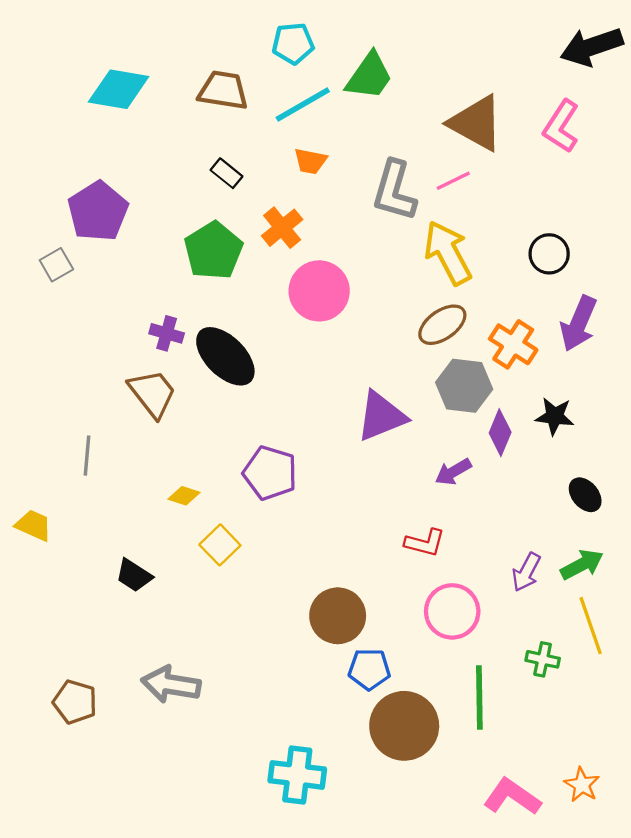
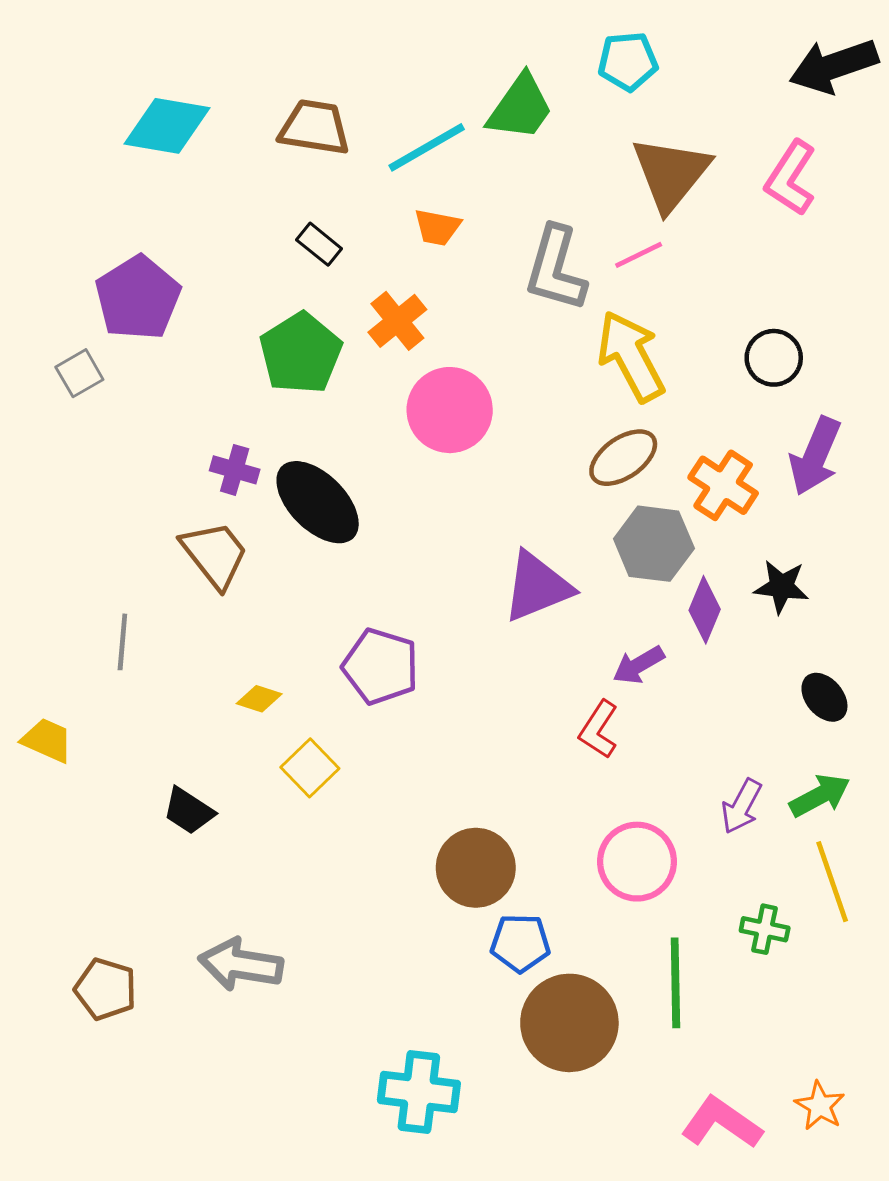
cyan pentagon: (293, 43) -> (628, 61), moved
brown triangle: (476, 123) -> (671, 173), turned 40
red L-shape: (425, 543) -> (599, 730), moved, turned 108

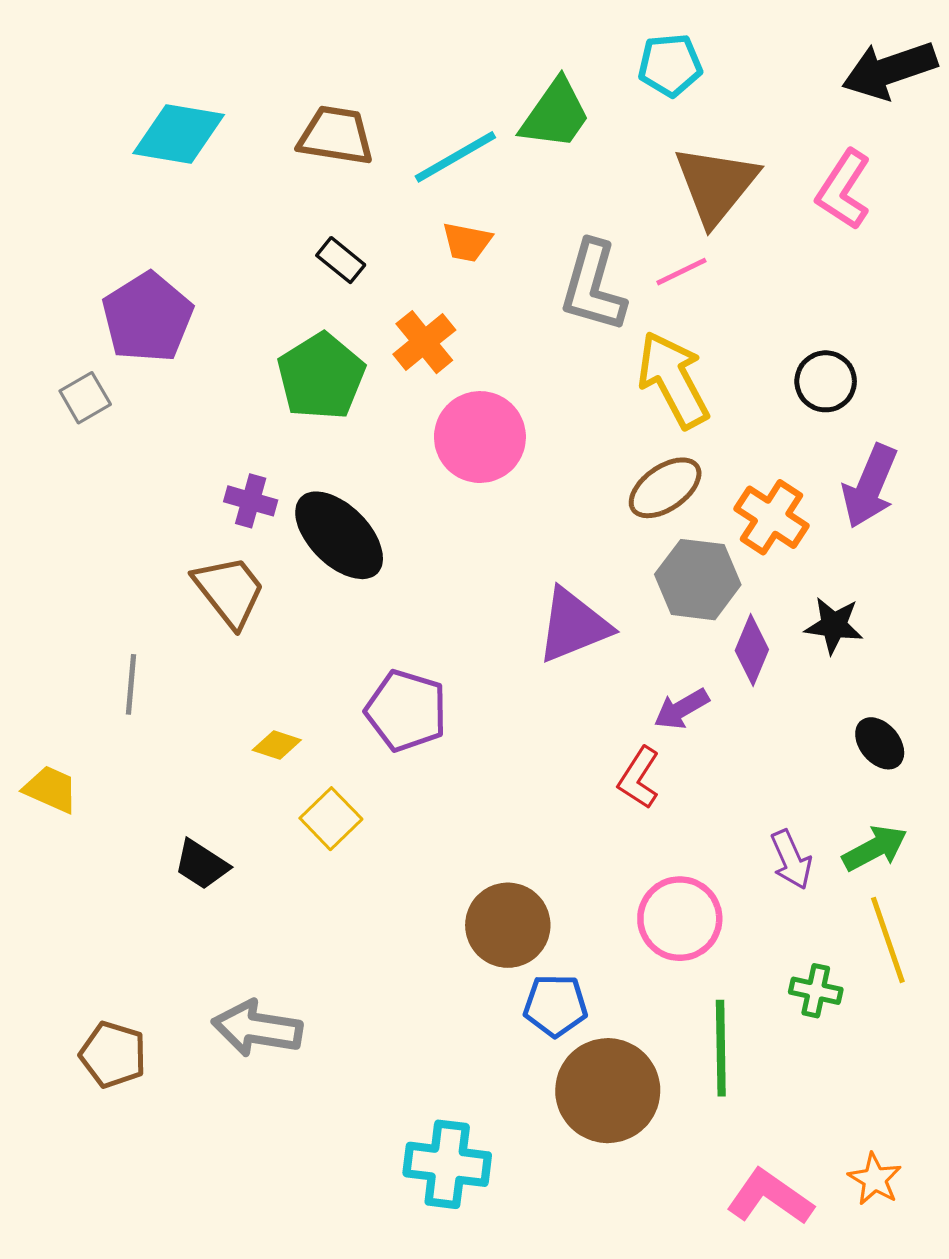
purple arrow: (741, 806) -> (791, 860), turned -52

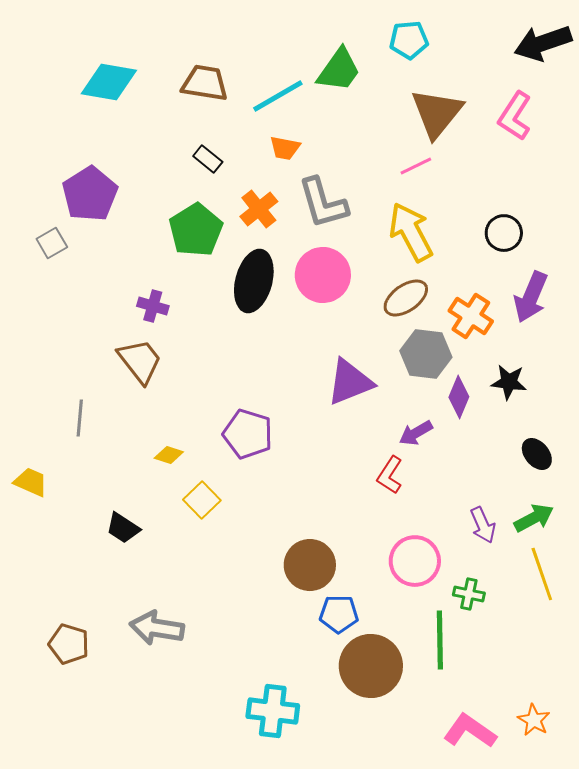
gray L-shape: (593, 286) -> (323, 203), moved, turned -32
pink circle: (480, 437) -> (323, 275), moved
black ellipse: (339, 535) -> (254, 281), moved, turned 60
green cross: (816, 991) -> (469, 594), moved

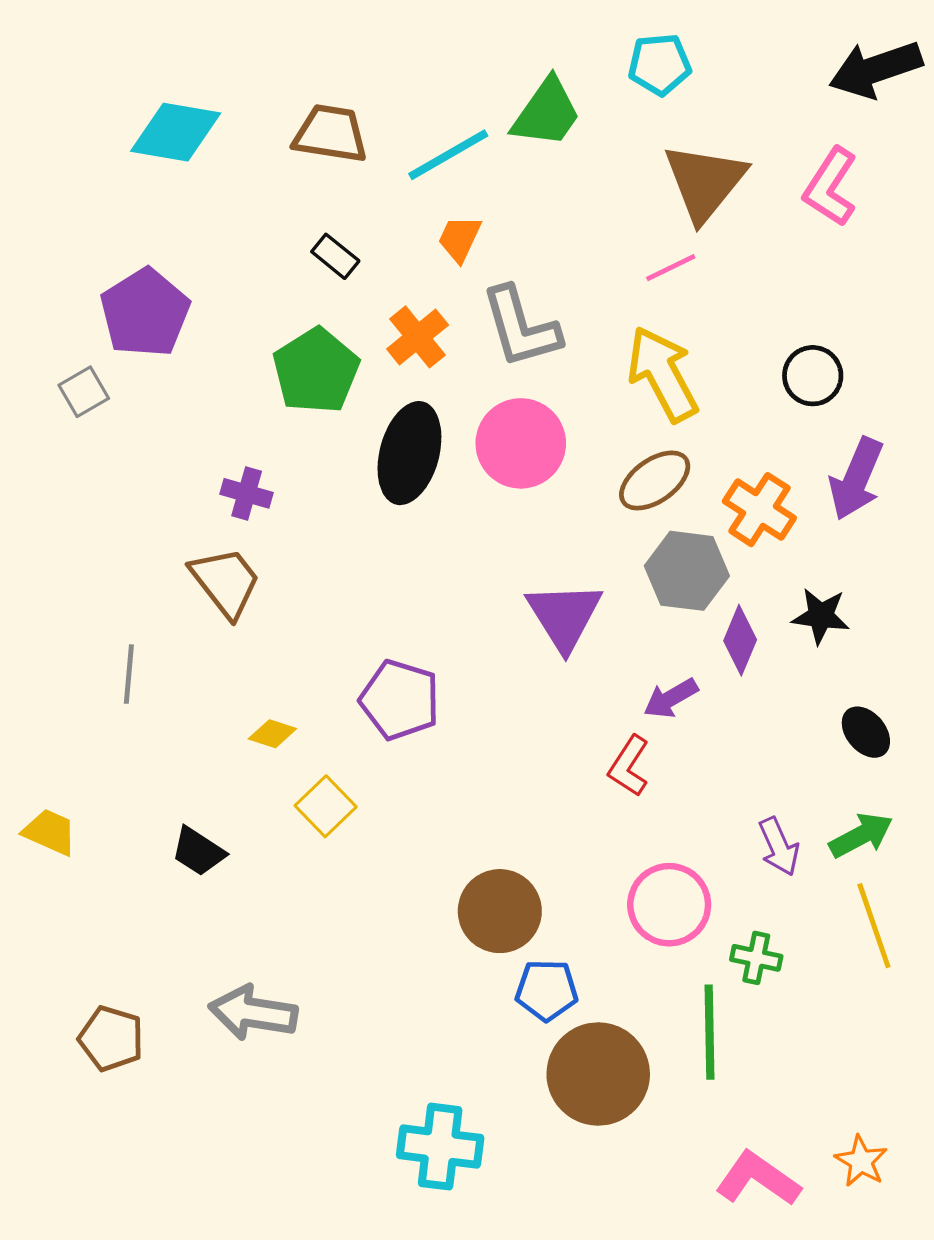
orange trapezoid: (285, 148) -> (459, 239), turned 104
purple triangle: (350, 382) -> (564, 616), turned -40
yellow trapezoid: (31, 482) -> (50, 832), moved

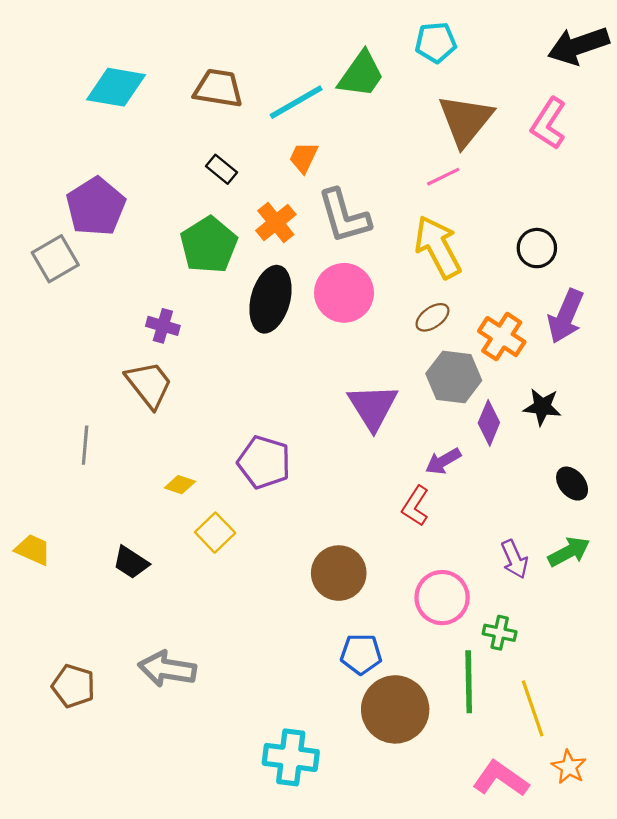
gray square: (84, 392) -> (55, 259), size x1.4
brown ellipse: (655, 480) -> (432, 317), size x0.7
brown circle: (500, 911) -> (339, 573), moved
yellow line: (874, 926) -> (533, 708), moved

